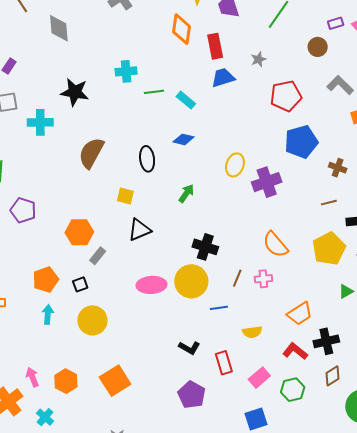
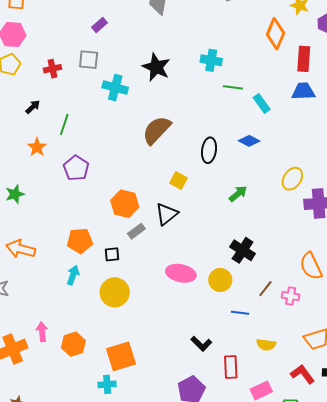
black triangle: (139, 230) -> (167, 214), moved, turned -30
yellow circle: (191, 281) -> (220, 280), size x0.7
cyan cross: (45, 417) -> (107, 384), moved, turned 30

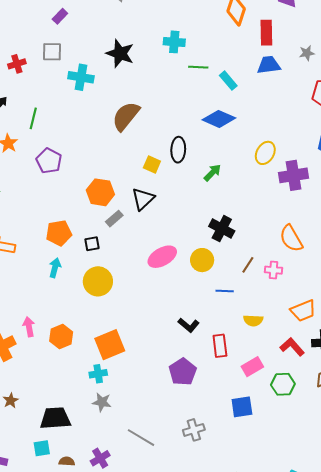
blue diamond: (249, 141) -> (219, 119), size x1.5
black ellipse: (209, 150) -> (178, 150), moved
pink ellipse: (181, 273) -> (162, 257), turned -36

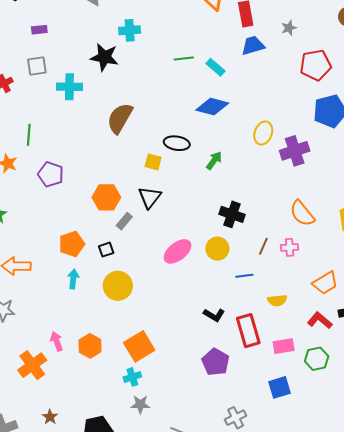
purple rectangle: (60, 16) -> (39, 30), turned 49
cyan cross: (174, 42) -> (130, 30), moved
black ellipse: (178, 150) -> (177, 143), turned -75
red rectangle: (220, 346) -> (248, 331), size x1.4
pink rectangle: (252, 367) -> (284, 346), turned 30

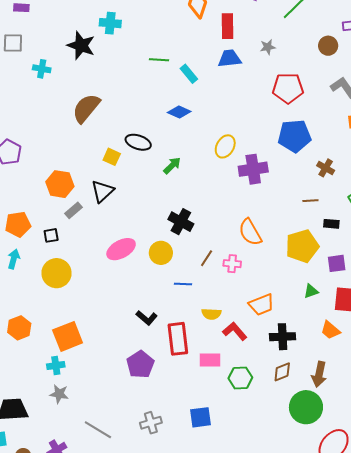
cyan cross: (69, 87) -> (42, 69), size x0.7
blue diamond: (212, 107) -> (179, 112), size x0.7
red L-shape: (320, 320) -> (235, 331), moved
blue square: (279, 387) -> (201, 417), moved

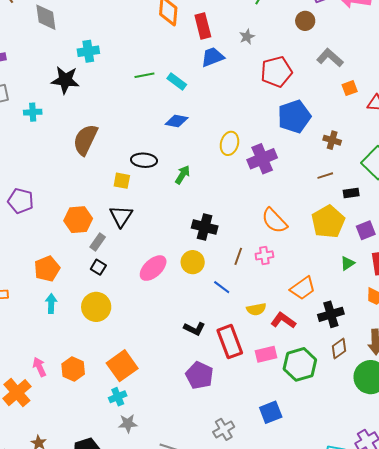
black square: (51, 235) -> (98, 267), moved, turned -35
blue line: (183, 284) -> (222, 287), turned 48
green hexagon: (240, 378) -> (300, 364), size x1.4

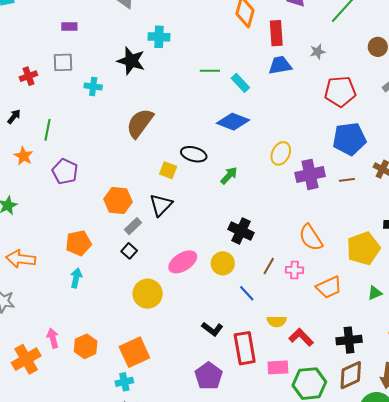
blue diamond: (177, 121) -> (233, 122), size x1.4
brown line: (325, 176) -> (347, 180), moved
orange trapezoid: (303, 288) -> (329, 287), moved
yellow circle: (96, 307) -> (148, 294), moved
brown diamond: (339, 348) -> (351, 375), size x1.4

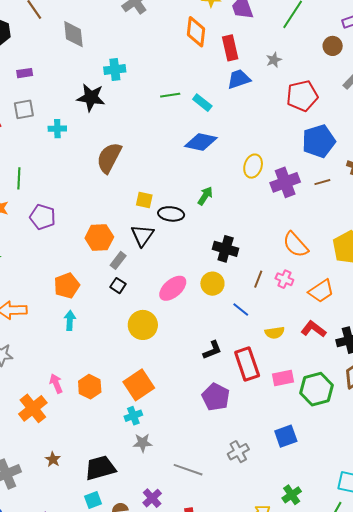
black ellipse: (194, 154) -> (171, 214), moved
pink cross: (295, 270) -> (284, 279), turned 30
black L-shape: (212, 329) -> (212, 350), turned -50
red L-shape: (301, 337) -> (313, 329), moved

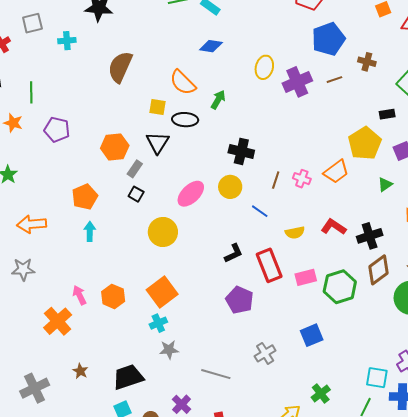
blue diamond: (201, 142) -> (211, 46), size x0.7
orange semicircle: (296, 245) -> (183, 82), moved
orange trapezoid: (321, 291) -> (336, 172), moved

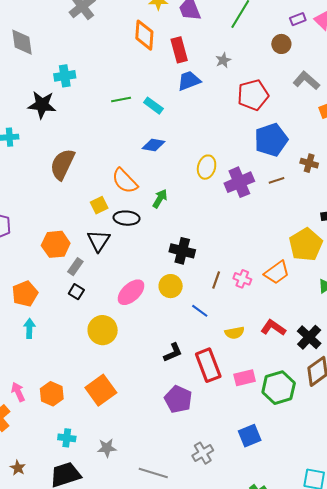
yellow square: (158, 107) -> (99, 205), turned -36
black cross: (370, 236) -> (309, 337), turned -30
cyan cross: (158, 323) -> (67, 438), moved, turned 30

